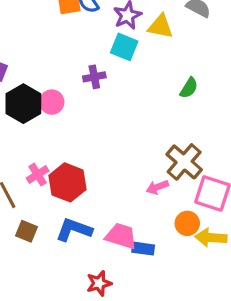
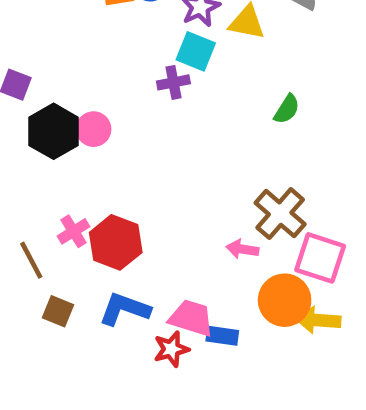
purple cross: (94, 77) -> (173, 82), moved
pink arrow: (157, 187) -> (242, 249), turned 30
orange circle: (187, 223) -> (285, 300), size x1.5
red star: (99, 283) -> (171, 349), moved

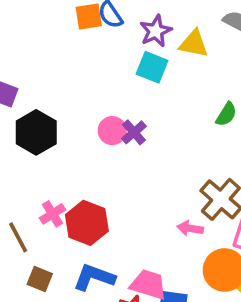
purple cross: (173, 82) -> (134, 132), moved, turned -30
pink circle: (94, 129) -> (112, 131), moved

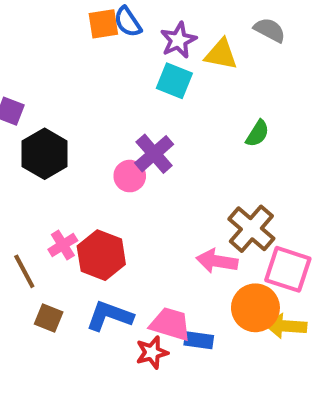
pink circle: (112, 131) -> (130, 176), moved
purple cross: (134, 132) -> (154, 154), size x1.4
pink arrow: (190, 228) -> (217, 261), size x1.4

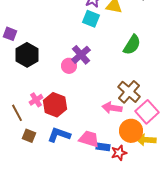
green semicircle: (257, 133) -> (132, 45), size x1.5
pink square: (288, 269) -> (147, 112), turned 30
red star: (152, 352) -> (119, 153), moved

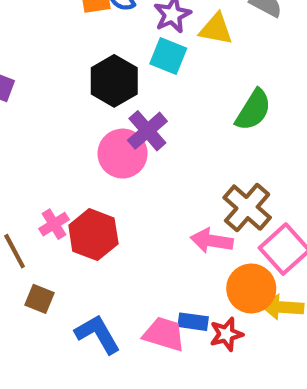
black hexagon: (27, 55) -> (114, 81), moved
pink circle: (69, 66) -> (123, 154), size x1.5
blue L-shape: (59, 135) -> (98, 334), moved, turned 40
pink trapezoid: (89, 139) -> (164, 334), moved

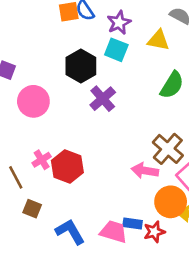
yellow triangle: (216, 29) -> (158, 40), moved
pink circle: (123, 154) -> (33, 101), moved

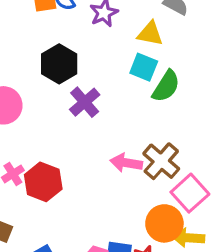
cyan square: (116, 50) -> (144, 67), moved
pink arrow: (145, 171) -> (126, 163), moved

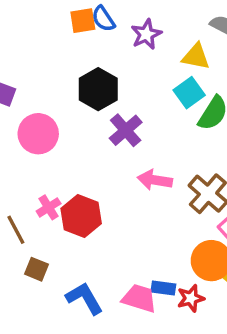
cyan square: (144, 67) -> (189, 93), turned 32
pink arrow: (126, 163) -> (155, 180), moved

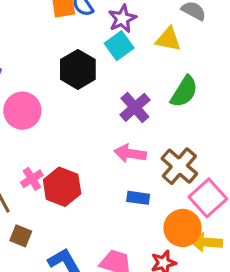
cyan square: (189, 93) -> (119, 46), moved
purple cross: (126, 130) -> (135, 107), moved
blue rectangle: (163, 288) -> (138, 198), moved

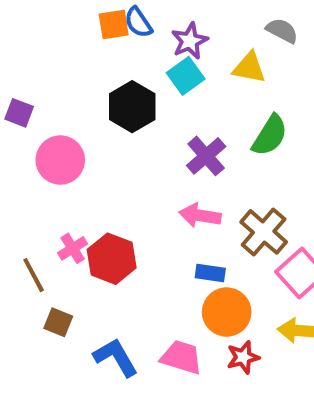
orange circle: (183, 228) -> (227, 312), moved

